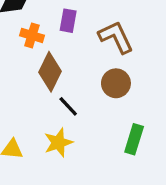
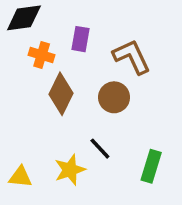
brown circle: (116, 83) -> (114, 97), moved
black line: (68, 106) -> (100, 149), moved

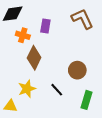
brown L-shape: (132, 57) -> (82, 19), moved
brown circle: (114, 97) -> (77, 70), moved
yellow star: (70, 170) -> (27, 89), moved

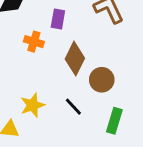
orange cross: (23, 35) -> (34, 42), moved
brown diamond: (34, 58) -> (75, 59), moved

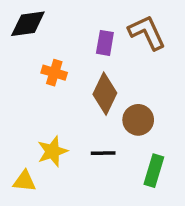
purple rectangle: (58, 19) -> (105, 43), moved
black line: (73, 107) -> (103, 153), turned -48

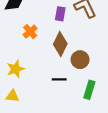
orange cross: (54, 73) -> (30, 32), turned 32
yellow star: (52, 151) -> (16, 69), moved

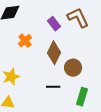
purple rectangle: (60, 14) -> (54, 24), turned -48

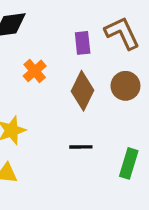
purple rectangle: (54, 24) -> (83, 43), turned 32
brown circle: (73, 68) -> (125, 86), moved

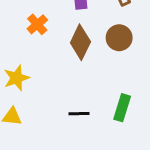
black line: (81, 147) -> (79, 114), moved

